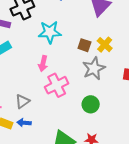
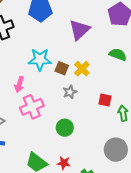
cyan star: (50, 32) -> (40, 59), moved
gray star: (94, 68) -> (70, 92), size x0.6

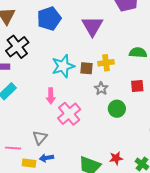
green semicircle: (118, 55) -> (138, 53), moved
yellow cross: (82, 69) -> (106, 63), turned -35
green circle: (65, 128) -> (117, 109), moved

